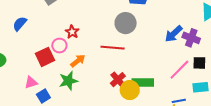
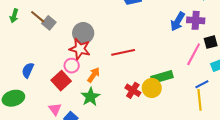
gray circle: (126, 23) -> (83, 33), moved
blue semicircle: (20, 24) -> (28, 70), moved
red star: (72, 32) -> (80, 49), size x1.5
red cross: (118, 80) -> (133, 90), moved
pink triangle: (31, 82) -> (55, 109), turned -32

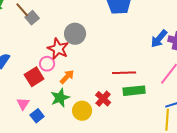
gray circle: (83, 33) -> (75, 34), moved
red line: (123, 52) -> (124, 73), moved
yellow circle: (152, 88) -> (82, 111), moved

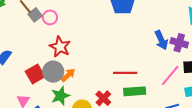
gray circle: (75, 34) -> (53, 72), moved
blue arrow: (159, 39) -> (161, 40), turned -66
pink circle: (47, 64) -> (50, 17), moved

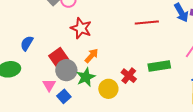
gray circle: (53, 72) -> (66, 70), moved
red line: (125, 73) -> (147, 23), moved

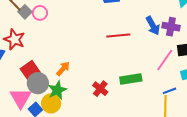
red star: (81, 28) -> (14, 39), moved
pink triangle: (49, 85) -> (21, 98), size x1.6
yellow circle: (108, 89) -> (51, 103), moved

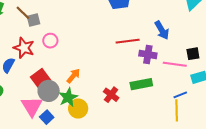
gray square: (25, 12) -> (34, 20), turned 32
pink circle: (40, 13) -> (50, 41), moved
purple cross: (171, 27) -> (148, 54), moved
pink line: (165, 60) -> (175, 64), turned 65
yellow circle: (51, 103) -> (78, 109), moved

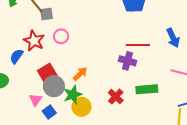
purple cross: (148, 54) -> (127, 61), moved
pink triangle: (32, 106) -> (36, 100), size x0.6

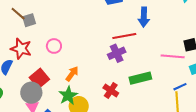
pink circle: (61, 36) -> (54, 46), moved
blue arrow: (173, 38) -> (144, 17), moved, turned 36
purple cross: (127, 61) -> (117, 53), turned -30
gray circle: (54, 86) -> (31, 93), moved

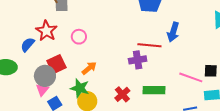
green star: (68, 95) -> (80, 88), turned 30

